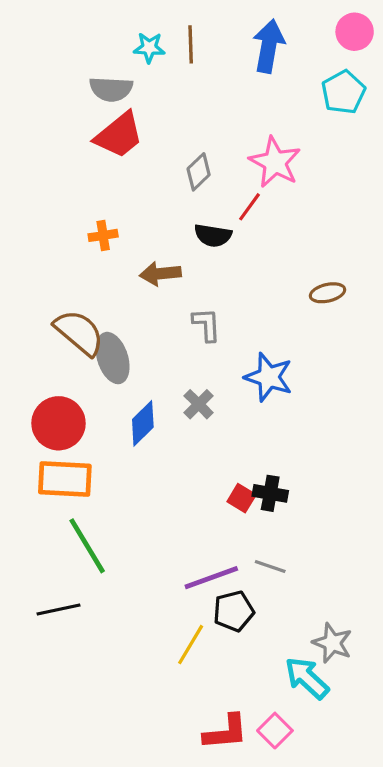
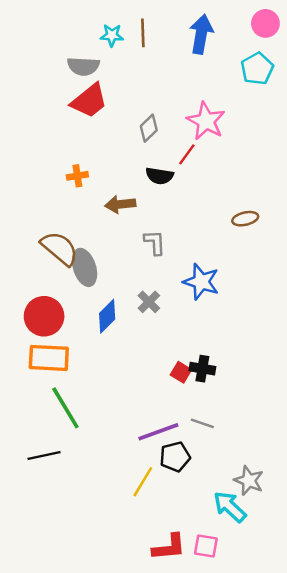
pink square: (275, 731) -> (206, 546), turned -35

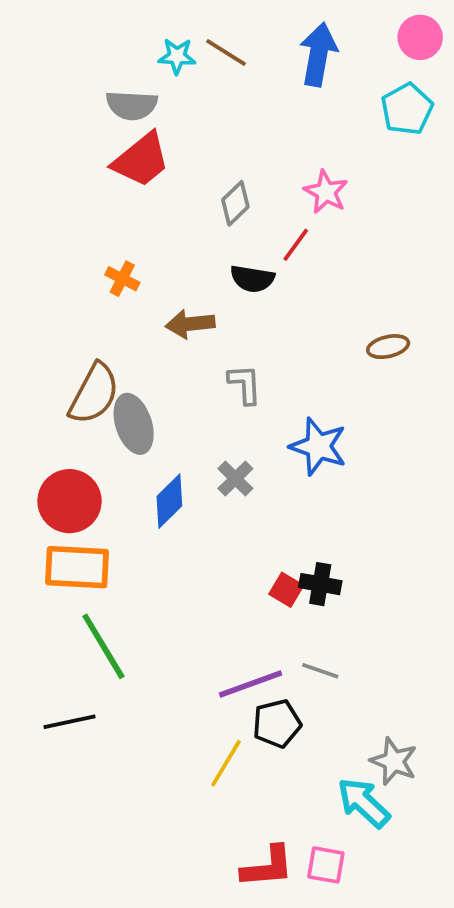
brown line: (143, 33) -> (226, 52), turned -56
pink star: (206, 121) -> (326, 192), size x0.7
orange cross: (77, 176) -> (122, 279), turned 36
brown semicircle: (60, 248) -> (94, 394), turned 78

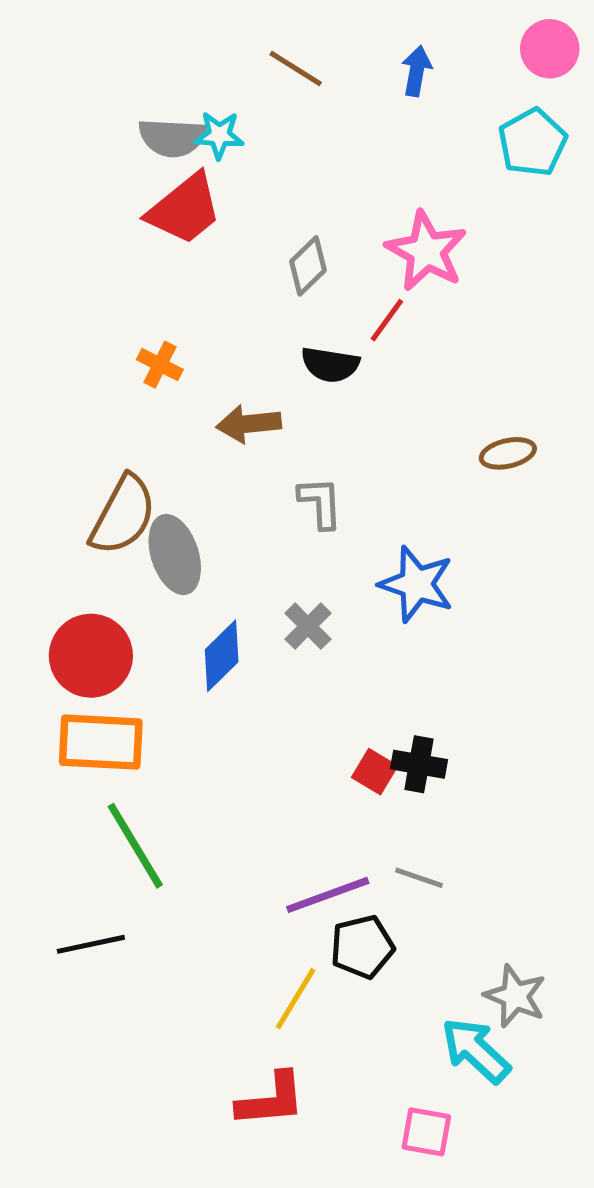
blue arrow: (318, 54) -> (417, 71), size x0.6
cyan star: (177, 56) -> (219, 135), moved
pink star: (326, 192) -> (426, 251), size x1.4
red L-shape: (267, 867) -> (271, 1100), moved

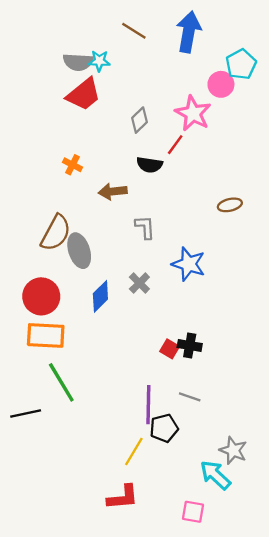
pink circle: (550, 49) -> (221, 84), moved
blue arrow: (417, 71) -> (189, 32), size x1.8
purple line: (328, 895) -> (148, 405), turned -69
black line: (91, 944) -> (26, 414), moved

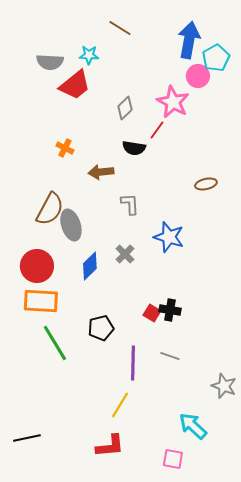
blue arrow: (189, 32) -> (189, 40), moved
gray semicircle: (78, 62) -> (50, 62), moved
black line: (26, 414) -> (27, 438), moved
black pentagon: (164, 428) -> (101, 328), moved
gray star: (233, 450) -> (224, 386), moved

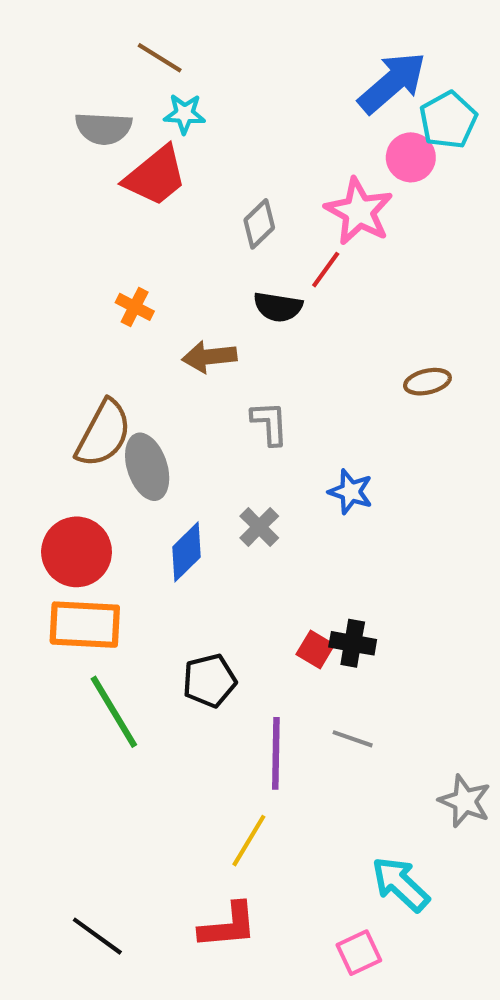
brown line: (120, 28) -> (160, 58), moved
blue arrow: (189, 40) -> (392, 83), turned 39
blue star: (169, 237) -> (351, 492), size x0.7
black line: (27, 438) -> (97, 936), moved, turned 48
pink square: (173, 459) -> (359, 953), turned -35

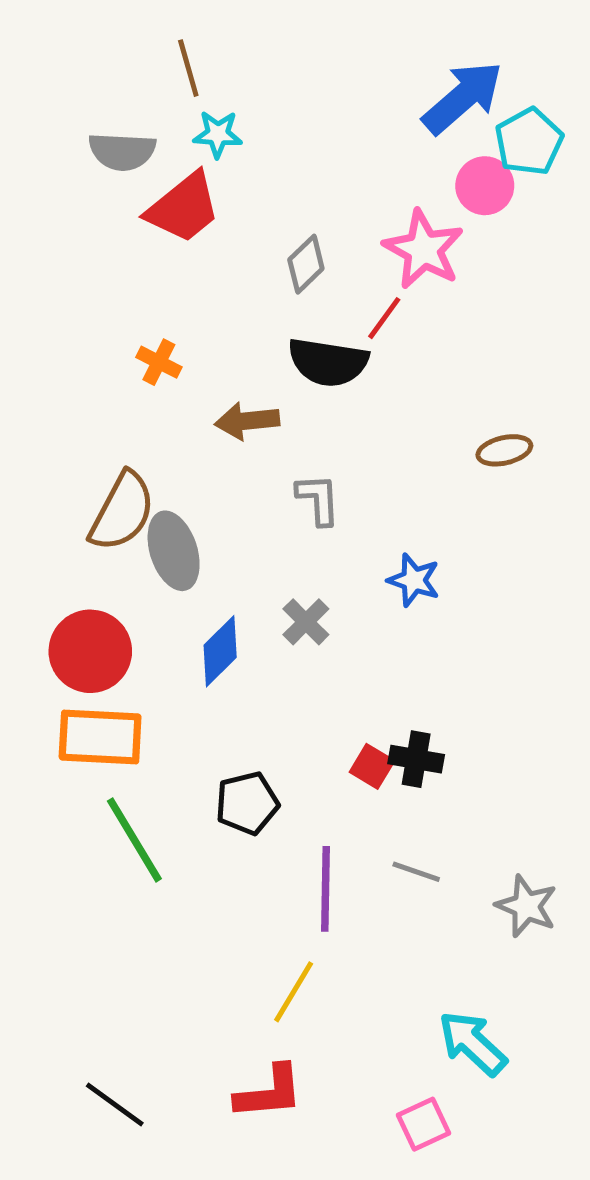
brown line: (160, 58) -> (188, 68), turned 42
black semicircle: (278, 307) -> (328, 362), size x1.4
gray star: (465, 801) -> (526, 906), moved

